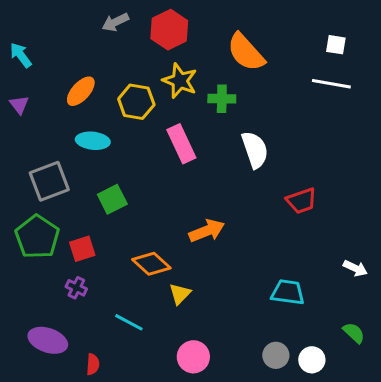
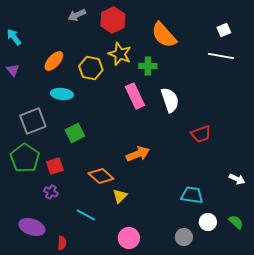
white square: (336, 45) -> (224, 30), turned -32
pink rectangle: (181, 144) -> (135, 96), moved
white circle: (312, 360) -> (208, 222), moved

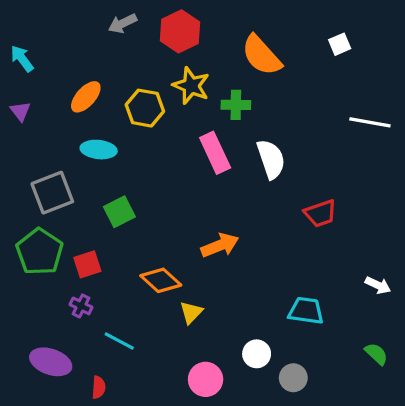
white square: (224, 30) -> (340, 44), moved
white line: (221, 56) -> (370, 122), moved
cyan line: (86, 215) -> (119, 341), moved
white circle: (208, 222) -> (257, 354), moved

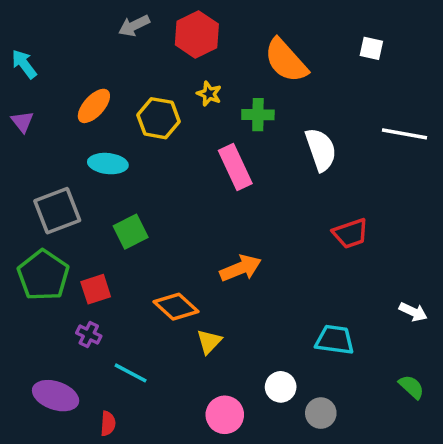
white square: (340, 44) -> (371, 48), turned 35
yellow star: (191, 86) -> (209, 94), size x0.6
white semicircle: (271, 159) -> (321, 150), moved

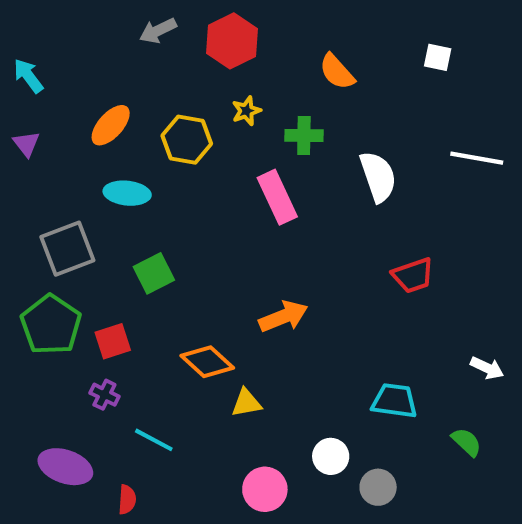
orange semicircle: (286, 61) -> (337, 72), size x0.7
yellow star: (209, 94) -> (246, 111), turned 30
yellow triangle: (209, 342) -> (246, 403), turned 36
green semicircle: (412, 387) -> (466, 442), moved

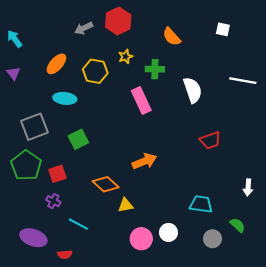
gray arrow: (158, 31) -> (84, 28), moved
white arrow: (487, 368) -> (248, 187), turned 70
gray circle: (378, 487) -> (212, 239), moved
pink circle: (265, 489) -> (141, 239), moved
red semicircle: (127, 500) -> (65, 254), turned 80

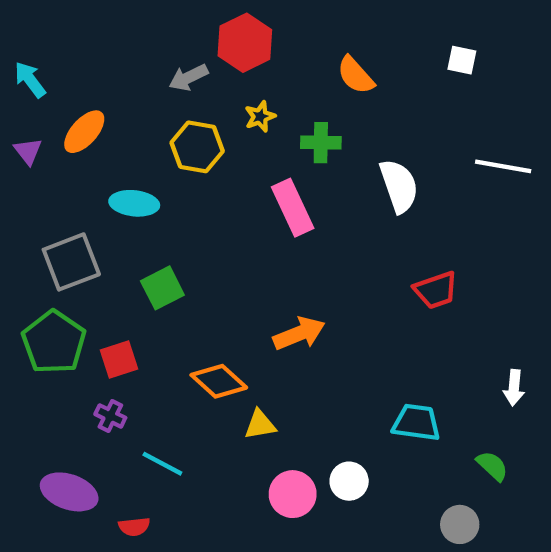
gray arrow: (84, 28) -> (188, 77), moved
orange ellipse: (56, 64) -> (84, 132), moved
gray circle: (212, 239) -> (460, 524), moved

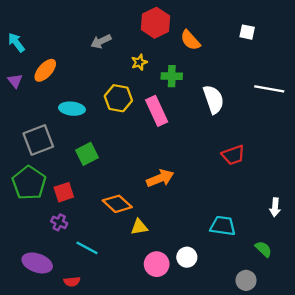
red hexagon: (245, 43) -> (155, 23), moved
yellow hexagon: (197, 147) -> (118, 98), moved

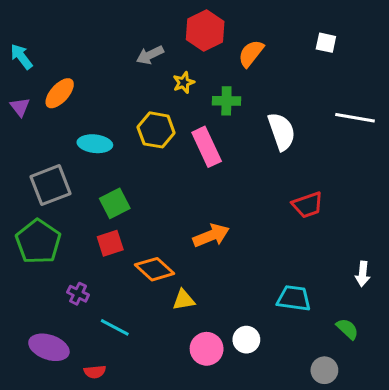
orange semicircle: (190, 40) -> (251, 53), turned 80
gray arrow: (101, 41) -> (150, 55), moved
red square: (64, 192) -> (110, 243), moved

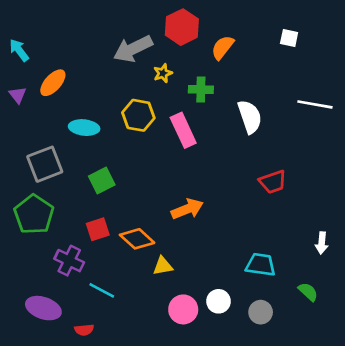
gray arrow: (150, 55) -> (133, 49), size x1.6
red square: (110, 243) -> (98, 229), moved
purple cross: (78, 294) -> (69, 261), size x1.5
gray circle: (324, 370) -> (261, 312), moved

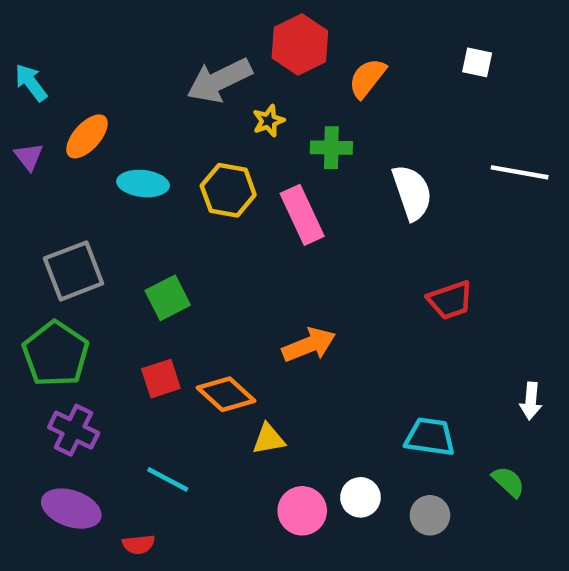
cyan ellipse: (84, 128) -> (143, 183), moved
purple cross: (69, 261) -> (74, 430), moved

